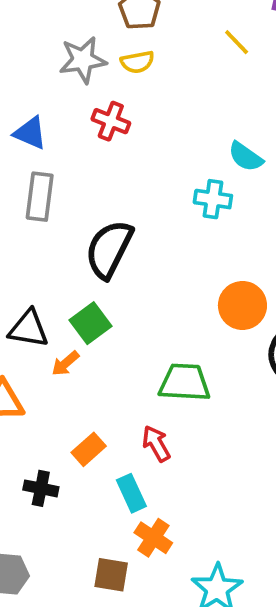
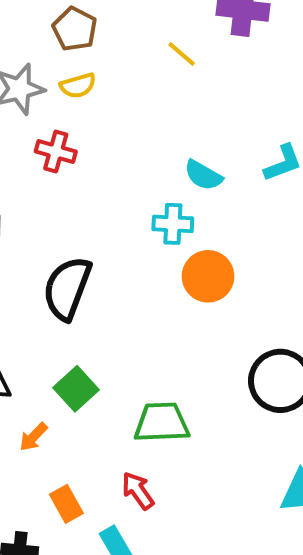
orange circle: (242, 305) -> (208, 276), moved
green square: (91, 323) -> (76, 389), moved
orange arrow: (65, 363) -> (33, 437), moved
orange rectangle: (89, 449) -> (66, 504), turned -72

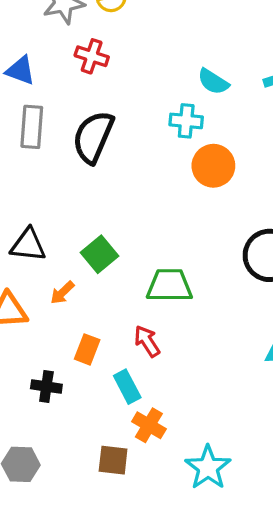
black semicircle: (67, 288) -> (93, 137), moved
orange rectangle: (66, 504) -> (87, 349), turned 48

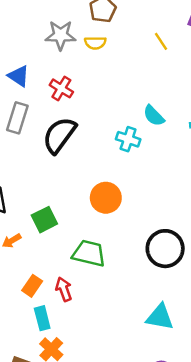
red cross: (92, 56) -> (61, 88), moved
orange circle: (213, 166) -> (106, 198), moved
orange rectangle: (87, 349) -> (32, 286), moved

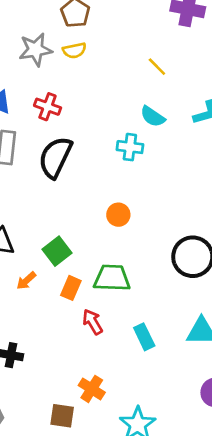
yellow line: (161, 41) -> (157, 67), moved
orange circle: (106, 198) -> (118, 215), size x0.7
orange rectangle: (32, 286) -> (71, 288), moved
cyan rectangle: (42, 318) -> (144, 337), moved

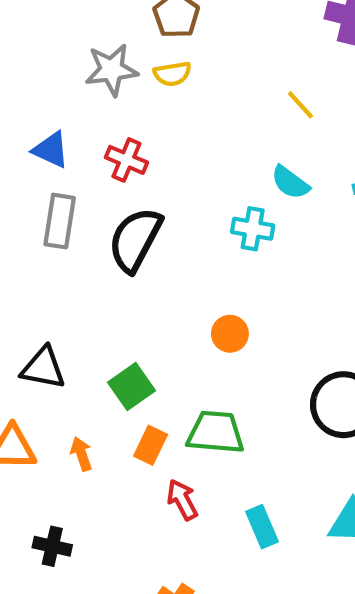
orange arrow: (26, 281) -> (81, 454), moved, turned 110

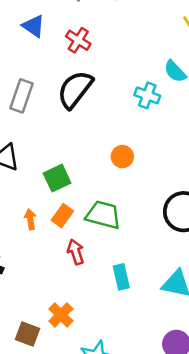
gray rectangle: (60, 221) -> (21, 96), moved
orange arrow: (81, 454) -> (30, 219), moved

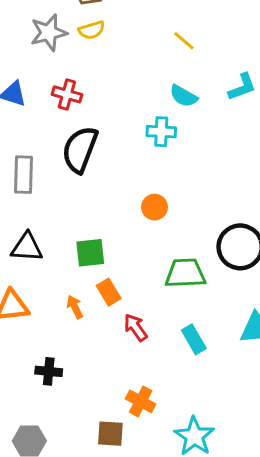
green square: (57, 178) -> (90, 253), turned 36
green trapezoid: (103, 215) -> (185, 273), moved
orange rectangle: (62, 216) -> (109, 292), turned -50

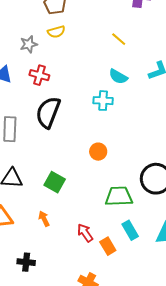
gray star: (49, 33) -> (29, 44), moved, size x0.7
green square: (90, 253) -> (55, 182), turned 35
orange rectangle: (109, 292) -> (108, 246), moved
cyan rectangle: (194, 339) -> (130, 230), moved

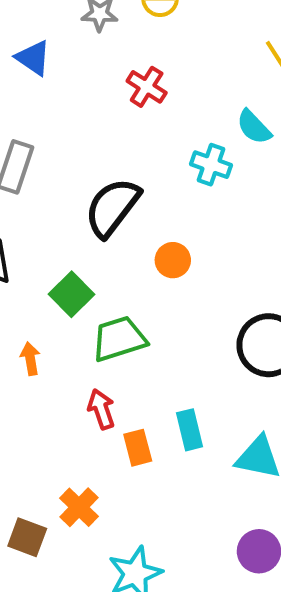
red cross: (39, 75) -> (147, 87), moved
black semicircle: (48, 112) -> (112, 207), moved
green trapezoid: (119, 196) -> (119, 339), moved, turned -32

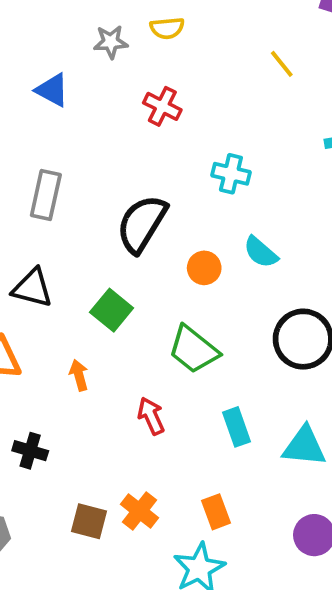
cyan semicircle: (254, 127) -> (261, 252), moved
green trapezoid: (119, 339) -> (193, 350), moved, turned -118
orange rectangle: (138, 448) -> (216, 512), moved
brown square: (27, 537) -> (89, 521), moved

